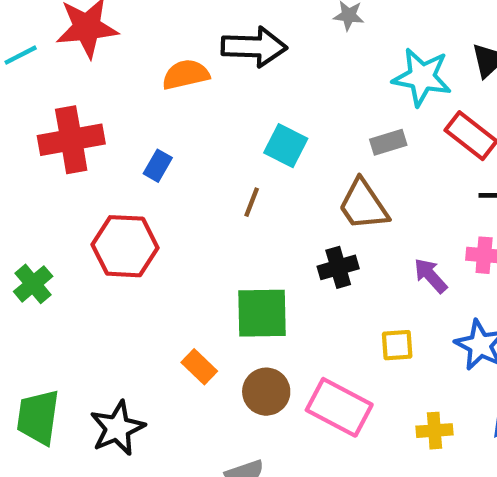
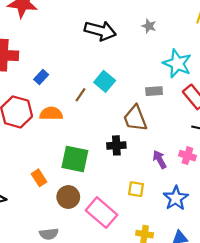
orange semicircle: (186, 75) -> (51, 114), moved
brown line: (252, 202) -> (80, 95), moved

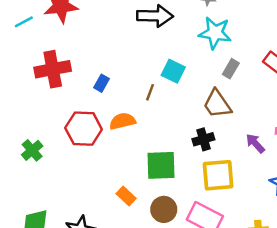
cyan star: (177, 64) -> (215, 33), moved
gray rectangle: (154, 91) -> (231, 69), turned -42
yellow square: (136, 189) -> (218, 175), moved, size x1.8

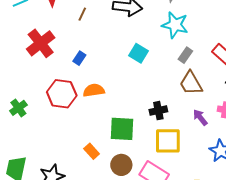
red cross: (53, 69) -> (41, 43), turned -32
brown line: (150, 92) -> (82, 14), moved
brown trapezoid: (217, 104) -> (191, 83), moved

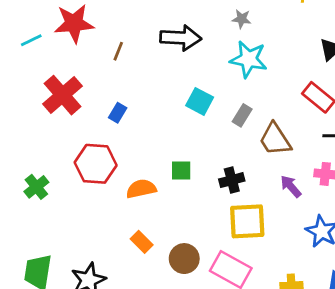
gray rectangle: (185, 55) -> (242, 115), moved
orange semicircle: (94, 90) -> (141, 189), moved
green square: (122, 129) -> (181, 171), moved, size x0.6

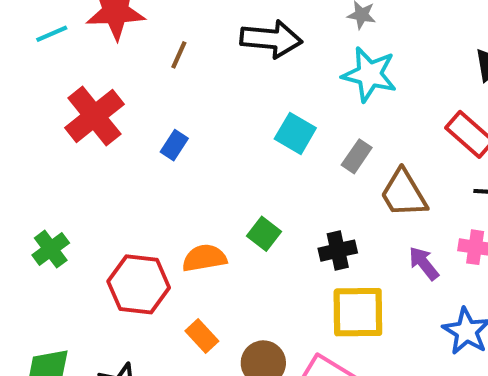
red hexagon: (96, 164) -> (139, 284), moved
green square: (181, 171) -> (264, 234), turned 35

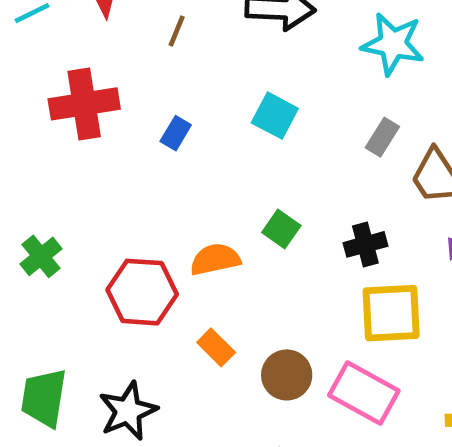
red cross: (94, 116) -> (84, 104), turned 32
cyan square: (295, 133) -> (275, 116), moved

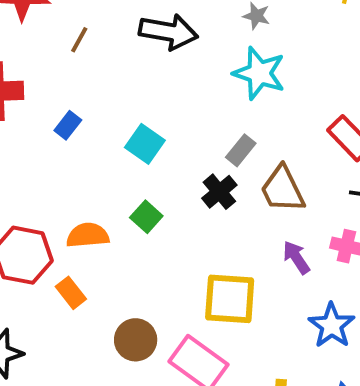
cyan square: (275, 116) -> (145, 144), moved
black cross: (365, 244) -> (219, 192), moved, turned -32
orange rectangle: (216, 347) -> (71, 293), moved

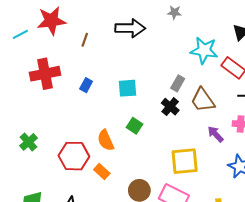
cyan star: (259, 73) -> (204, 50), moved
cyan square: (145, 144) -> (128, 88), turned -30
orange semicircle: (88, 235) -> (106, 140), turned -100

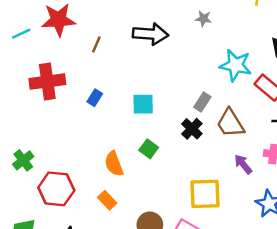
red hexagon: (74, 156) -> (56, 189), moved

